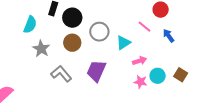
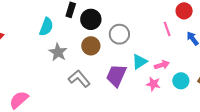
pink line: (144, 27) -> (167, 29), turned 32
cyan triangle: (123, 43) -> (140, 62), moved
pink star: (140, 82) -> (153, 84), moved

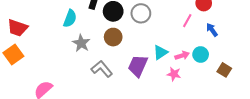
pink line: (167, 29) -> (187, 21), turned 48
gray circle: (119, 34) -> (141, 13), moved
cyan circle: (181, 81) -> (201, 54), moved

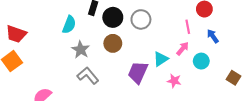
pink line: (187, 21) -> (188, 27), turned -40
pink arrow: (182, 56) -> (183, 49), moved, turned -32
gray L-shape: (102, 69) -> (88, 76), moved
brown square: (224, 70) -> (233, 78), moved

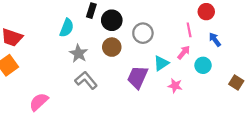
gray circle: (141, 19) -> (143, 33), moved

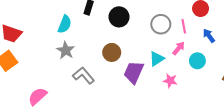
black circle: (112, 20) -> (119, 17), moved
gray circle: (143, 33) -> (161, 24), moved
brown circle: (112, 47) -> (112, 52), moved
gray star: (79, 54) -> (66, 50), moved

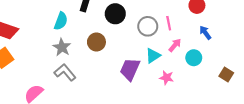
gray circle: (161, 24) -> (148, 26), moved
pink line: (184, 26) -> (169, 23), moved
brown circle: (112, 52) -> (96, 42), moved
gray L-shape: (83, 75) -> (65, 72), moved

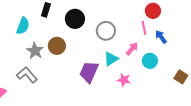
pink line: (169, 23) -> (144, 28), moved
gray star: (62, 47) -> (35, 51), moved

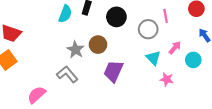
cyan semicircle: (23, 26) -> (65, 14), moved
pink line: (144, 28) -> (166, 16), moved
cyan triangle: (111, 59) -> (153, 58), turned -42
purple trapezoid: (89, 72) -> (113, 71), moved

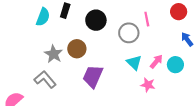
pink arrow: (175, 48) -> (156, 61), moved

